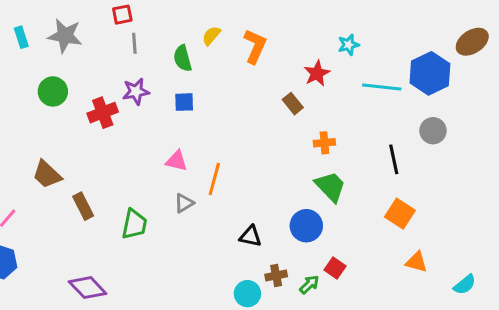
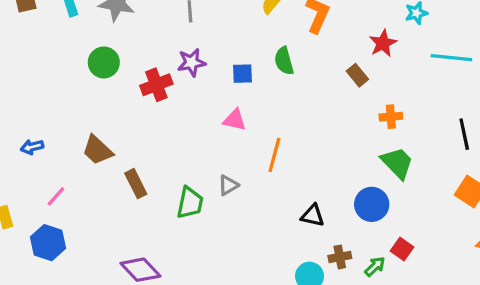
green semicircle: (183, 58) -> (284, 61), moved
pink triangle: (177, 161) -> (235, 120), moved
gray triangle: (184, 203) -> (228, 185), moved

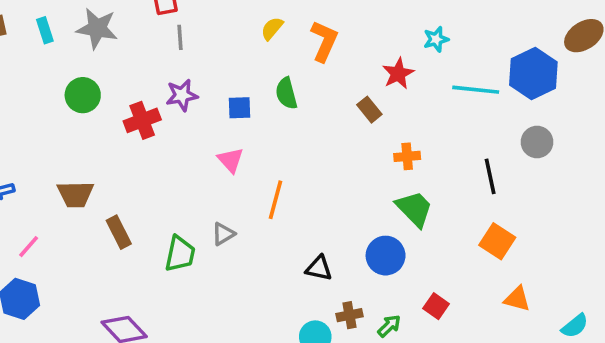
pink triangle: (235, 120) -> (231, 160), turned 35
brown trapezoid: (97, 150) -> (75, 194), turned -44
red square: (402, 249) -> (436, 306), moved

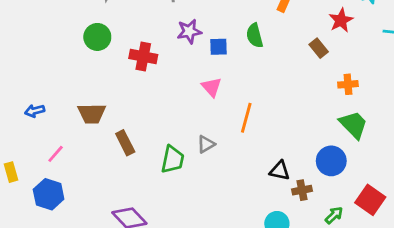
purple star: (182, 95) -> (189, 31), moved
red cross: (142, 120) -> (143, 56), turned 32
red square: (436, 306) -> (370, 200), size x1.5
brown cross: (349, 315) -> (302, 190), moved

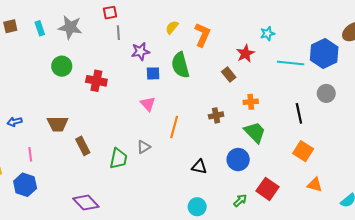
purple star: (189, 31) -> (140, 51), moved
green semicircle: (255, 36) -> (180, 65), size x1.4
pink line: (56, 154) -> (30, 154), turned -48
brown cross: (302, 190) -> (216, 115), moved

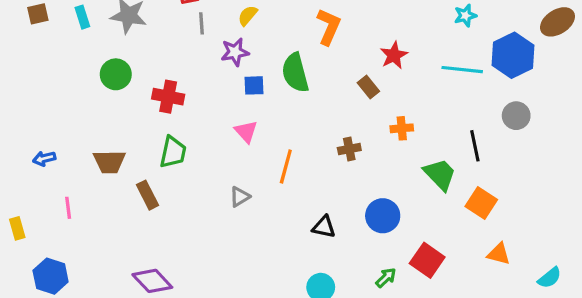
yellow semicircle: (172, 27) -> (248, 16), moved
cyan star: (267, 34) -> (465, 16), moved
green trapezoid: (255, 132) -> (440, 174), moved
green trapezoid: (118, 158) -> (173, 152), moved
blue hexagon: (25, 185) -> (51, 276), moved

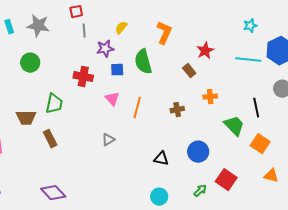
yellow semicircle: (248, 16) -> (121, 28), moved
red cross: (168, 97) -> (83, 77), moved
green trapezoid: (173, 152) -> (54, 104), moved
orange line: (286, 166) -> (137, 108), moved

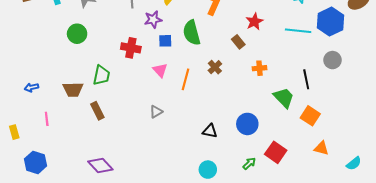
brown cross: (177, 110) -> (215, 67), moved, turned -32

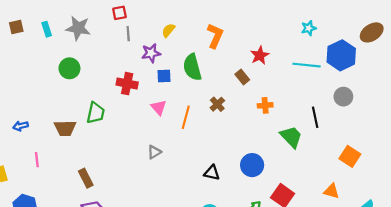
brown rectangle: (97, 111) -> (86, 178), moved
orange square: (310, 116) -> (350, 156), moved

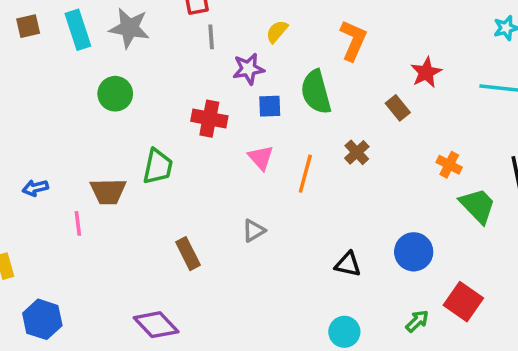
cyan rectangle: (47, 29) -> (78, 30), size x1.5
orange cross: (265, 105) -> (449, 165), moved, turned 32
pink line: (37, 160) -> (78, 223), moved
brown rectangle: (86, 178) -> (188, 254), moved

